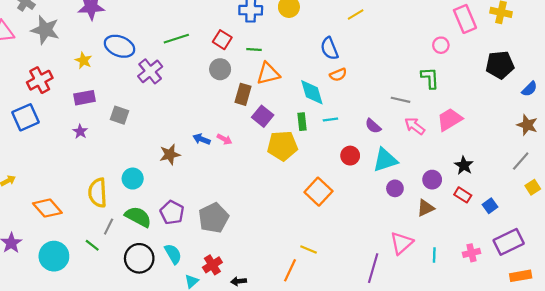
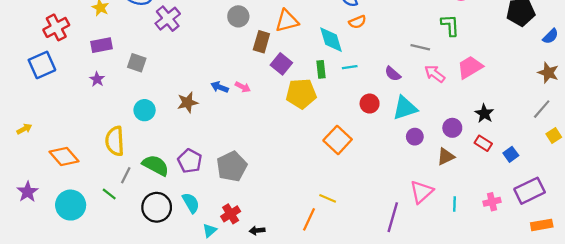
cyan circle: (133, 179) -> (145, 110), moved

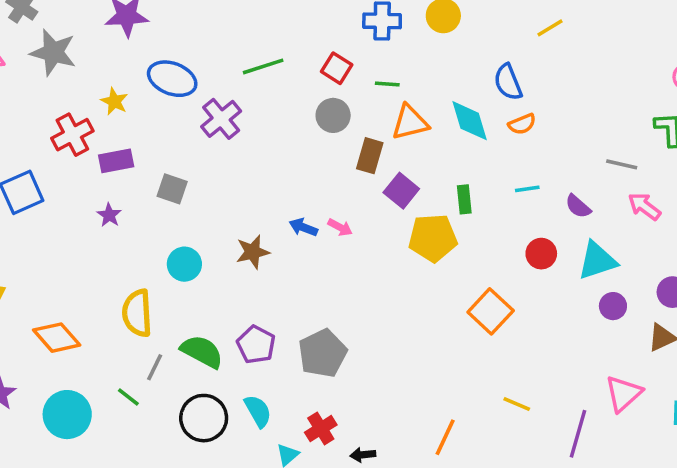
red cross: (56, 27) -> (72, 135), moved
cyan diamond: (331, 40) -> (470, 121), moved
cyan line: (350, 67) -> (527, 189), moved
yellow line: (328, 198) -> (517, 404), moved

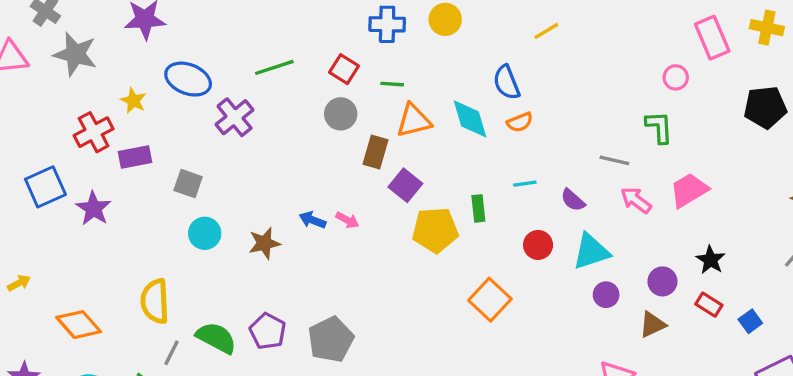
green rectangle: (464, 199) -> (478, 208), moved
purple star: (109, 215) -> (94, 208), moved, size x1.5
cyan circle: (184, 264) -> (205, 233), moved

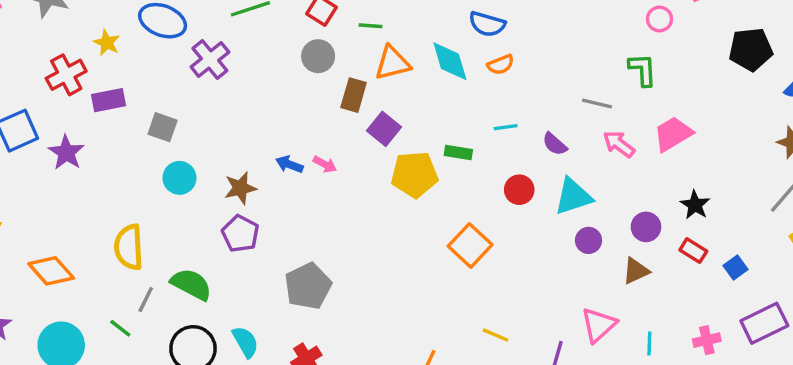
blue semicircle: (507, 82) -> (487, 24), turned -52
green rectangle: (478, 208) -> (458, 153), turned -75
purple pentagon: (268, 331) -> (240, 234), moved

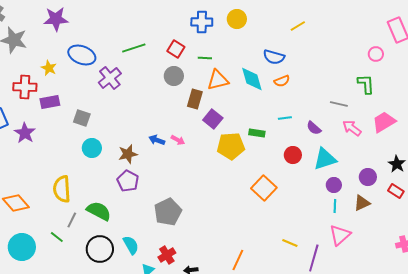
red cross: (66, 75) -> (25, 87), turned 30
yellow line: (496, 335) -> (290, 243), moved
cyan line: (649, 344) -> (335, 206), moved

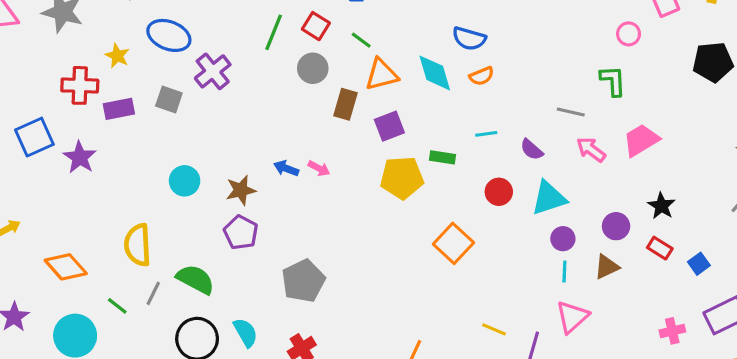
green line: (134, 48) -> (274, 32), moved, turned -50
green line: (205, 58) -> (361, 40), turned 32
gray square: (82, 118) -> (169, 100), moved
purple square: (213, 119) -> (389, 126), moved, turned 30
green line: (57, 237) -> (117, 306), moved

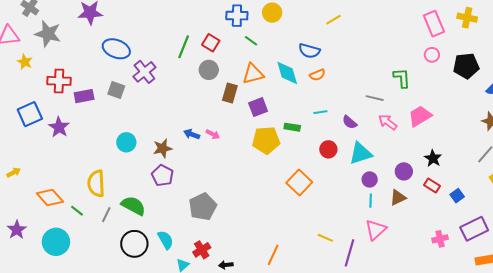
pink circle: (629, 34) -> (432, 55), moved
green line: (361, 40) -> (251, 41), moved
yellow star: (117, 56) -> (25, 62), moved
green line: (117, 306) -> (77, 211), moved

